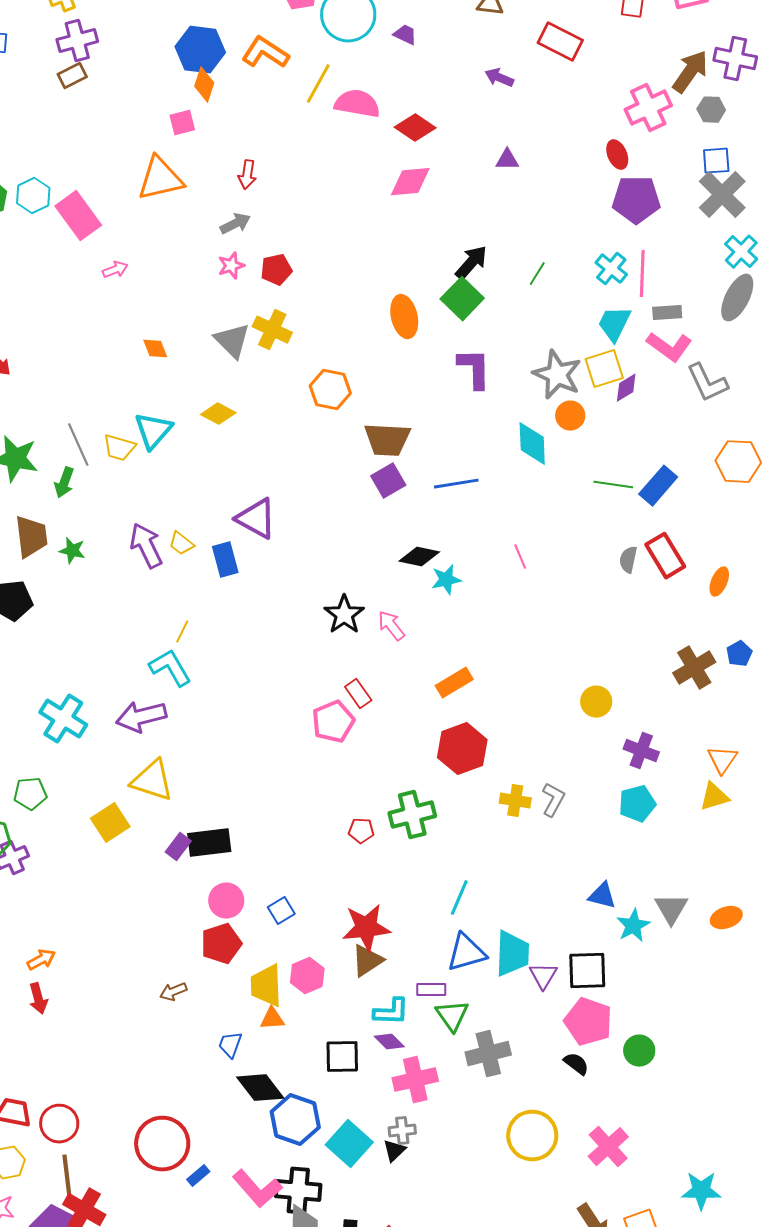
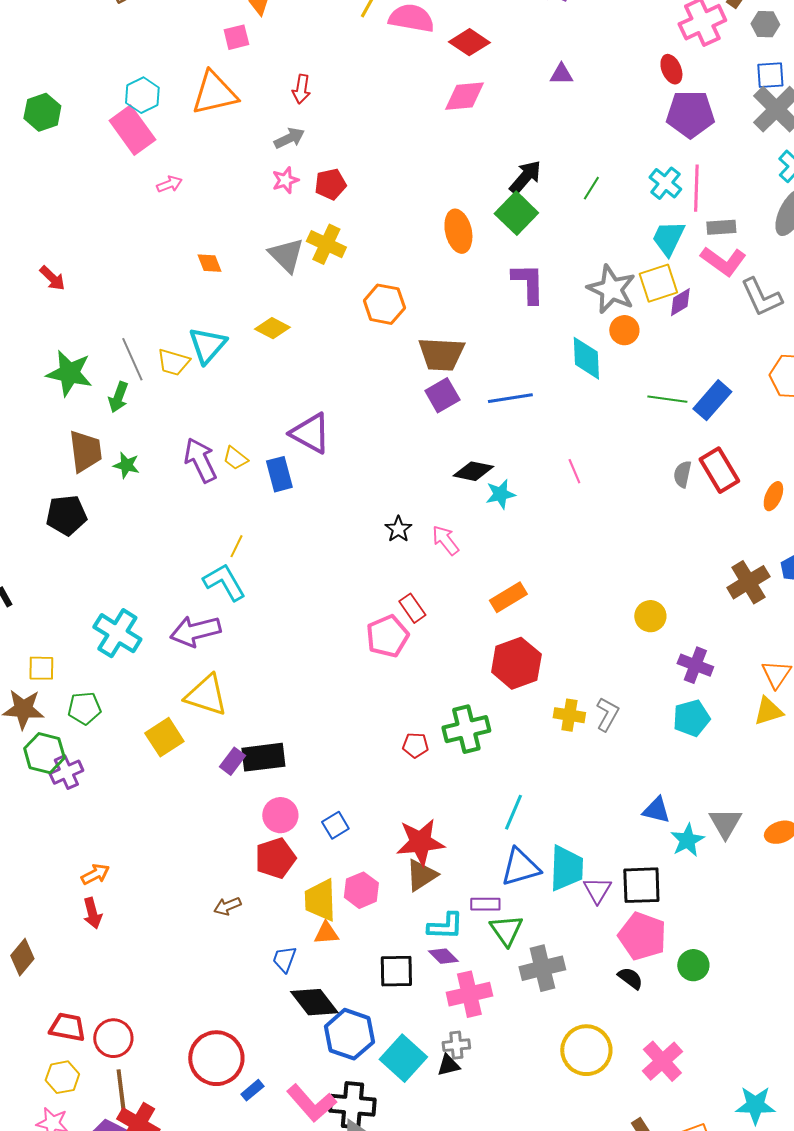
cyan hexagon: (33, 196) -> (142, 95), moved
black star: (344, 615) -> (398, 529), size x0.7
black triangle: (394, 1151) -> (448, 1065), turned 30

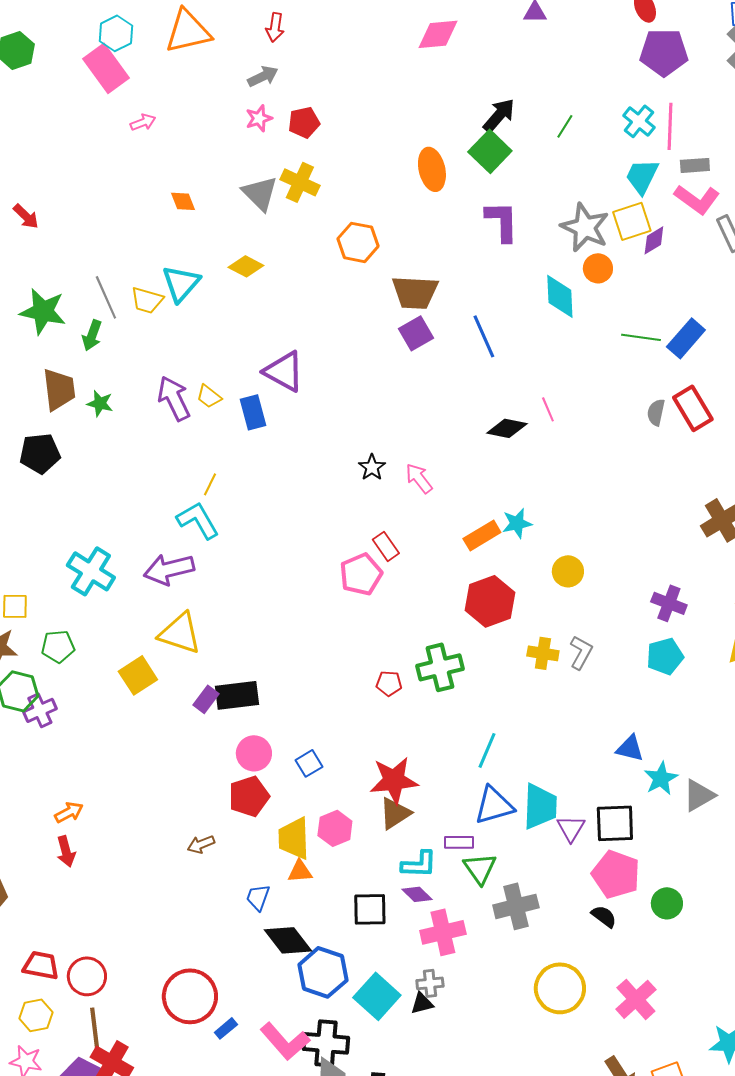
blue line: (510, 398) -> (484, 336), turned 75
black diamond: (473, 471) -> (507, 428), moved
cyan star: (500, 494) -> (517, 523), moved
yellow circle: (650, 616) -> (568, 571), moved
gray triangle: (725, 823) -> (699, 795), moved, turned 30

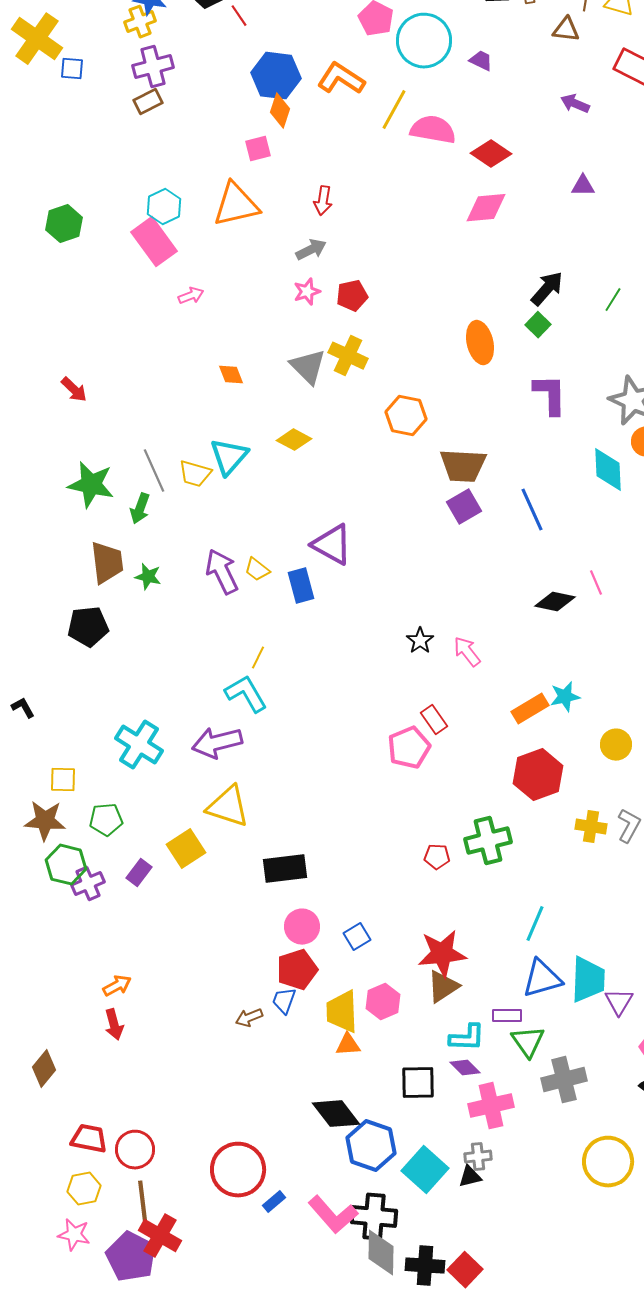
green square: (490, 151) -> (538, 325), size x0.6
purple rectangle: (206, 699) -> (139, 873), moved
blue trapezoid: (258, 897) -> (284, 1001), moved

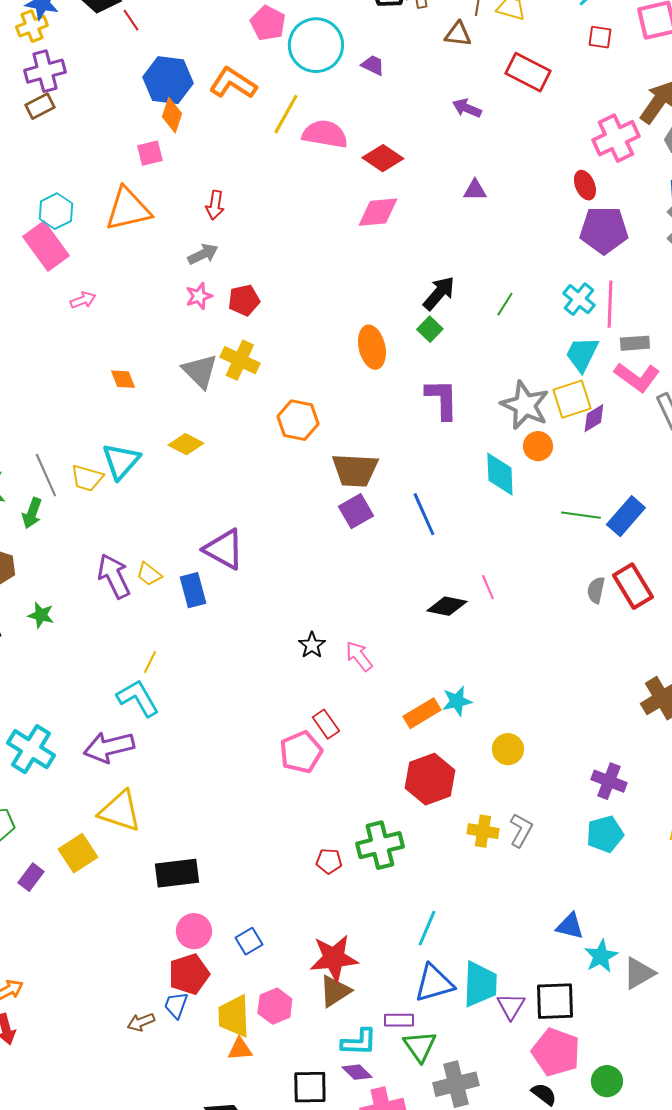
green star: (148, 577) -> (41, 615), moved

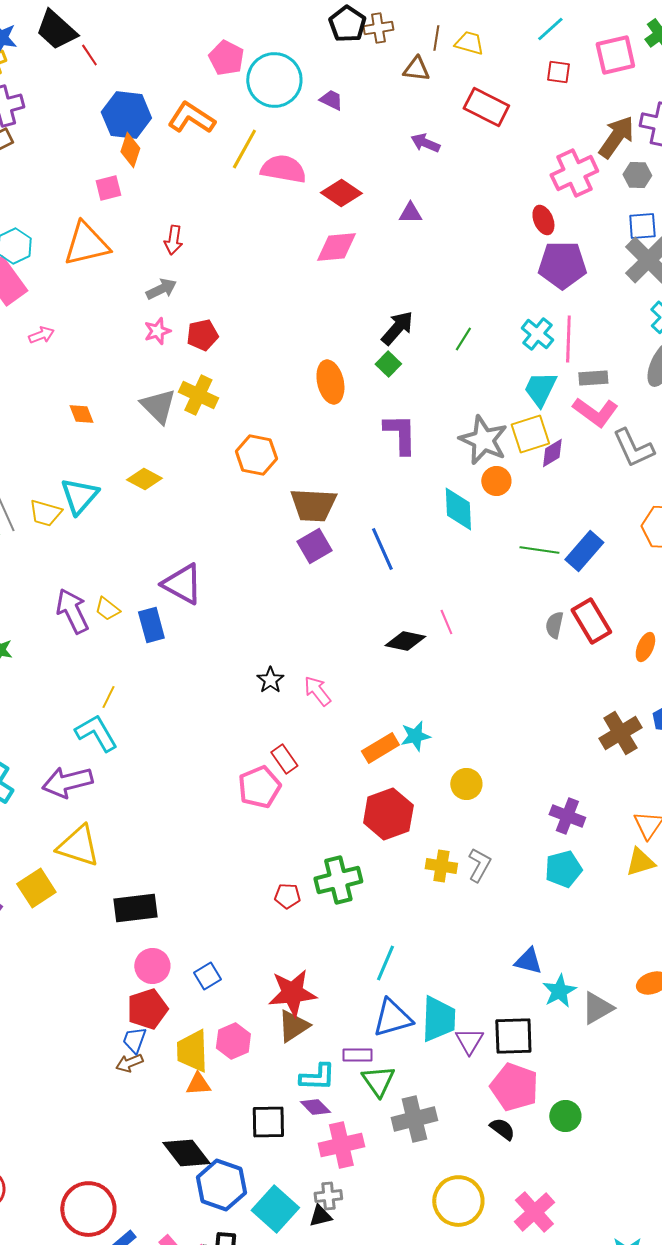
purple triangle: (475, 190) -> (410, 213), moved
brown arrow: (141, 1022) -> (129, 1063), moved

